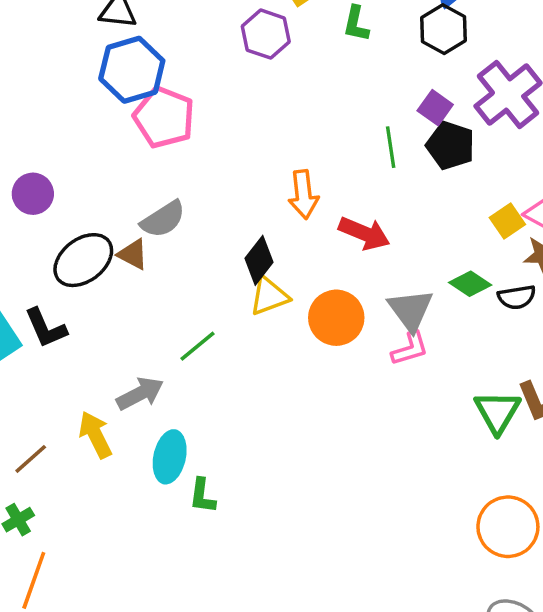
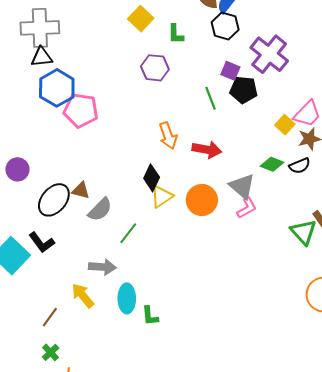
purple hexagon: (266, 34) -> (155, 68), moved
gray semicircle: (163, 219) -> (100, 210), moved
gray arrow: (140, 394) -> (102, 267), turned 44

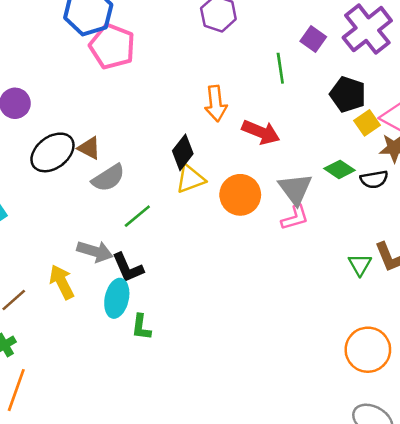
black pentagon: (244, 90) -> (348, 94), moved
green triangle: (303, 232) -> (360, 265), size x0.7
black L-shape: (42, 242) -> (128, 268), moved

